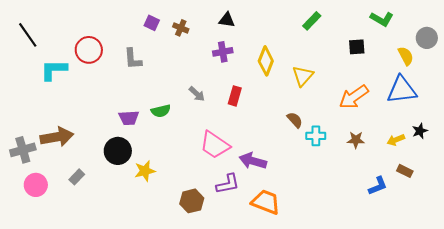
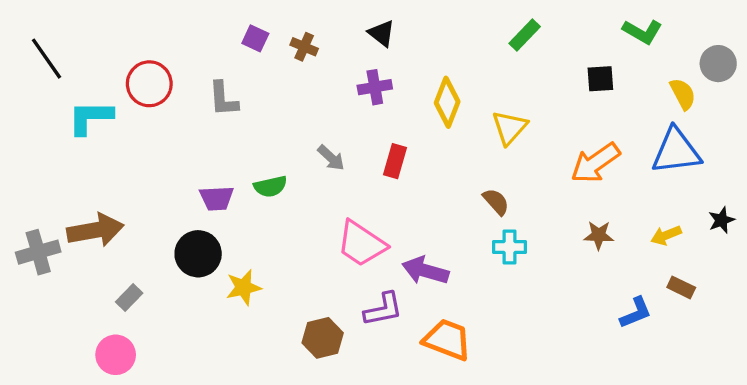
black triangle: (227, 20) -> (382, 33), turned 30
black star: (420, 131) -> (722, 220), moved
cyan cross: (316, 136) -> (509, 247), moved
pink circle: (36, 185) -> (116, 355), moved

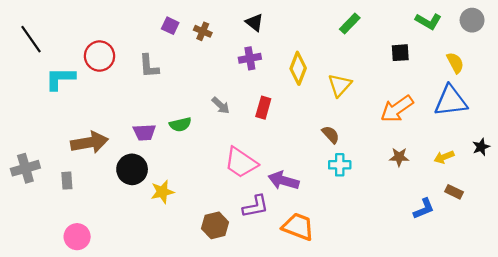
gray circle: (718, 64) -> (472, 20), moved
brown arrow: (95, 230) -> (89, 142), moved
gray rectangle: (129, 298) -> (67, 181), moved, turned -48

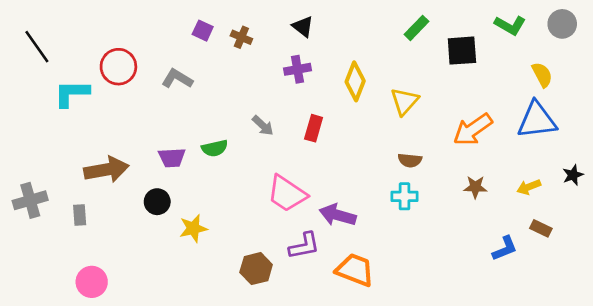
black square: (400, 53) -> (462, 51), moved, size x1.4
gray L-shape: (149, 66) -> (177, 79), turned 125
brown semicircle: (331, 135) -> (410, 160), moved, turned 138
black circle: (132, 169) -> (157, 202), size x0.7

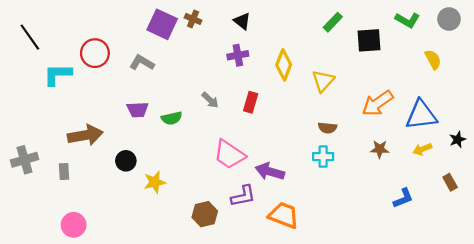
purple square: (203, 31) -> (162, 24), size x1.8
brown cross: (241, 37) -> (193, 19), moved
blue triangle: (537, 120) -> (421, 115), moved
purple trapezoid: (172, 158) -> (138, 110), moved
brown rectangle: (541, 228) -> (450, 182), moved, turned 35

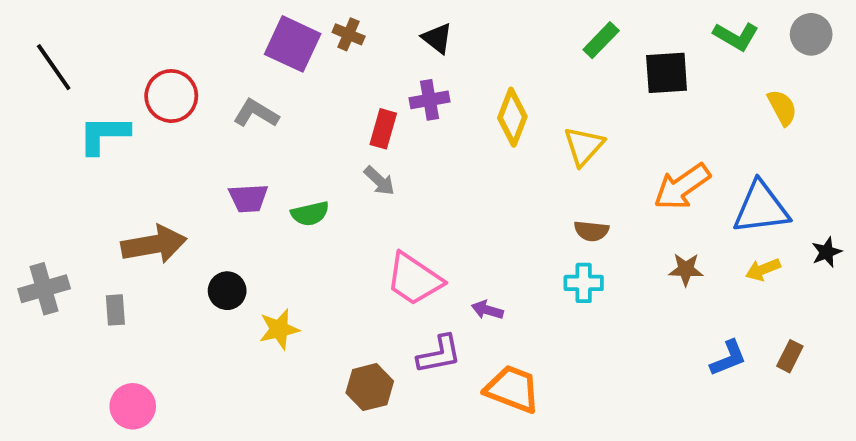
red rectangle: (251, 102) -> (383, 129), moved
purple arrow: (270, 171) -> (487, 310), size x0.6
brown rectangle: (450, 182) -> (790, 356), moved, turned 56

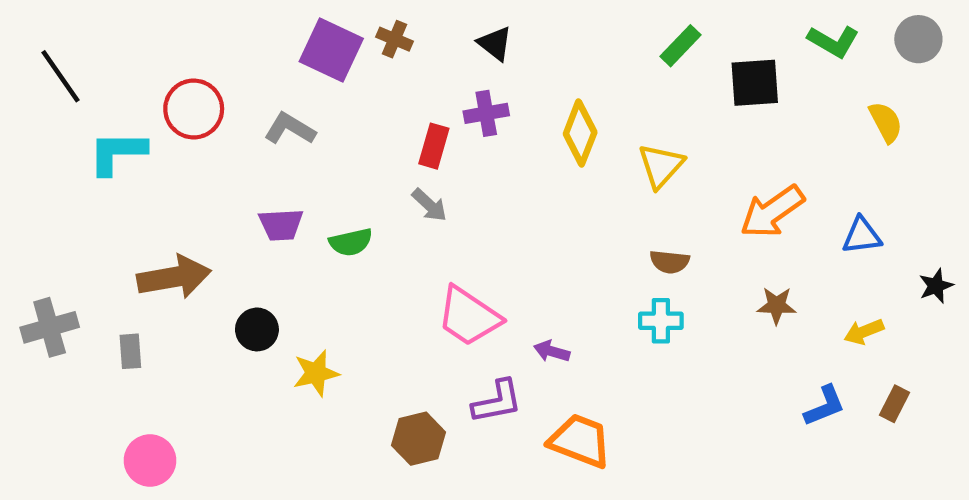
blue triangle: (761, 208) -> (862, 236), size x0.6
yellow arrow: (763, 269) -> (864, 332), moved

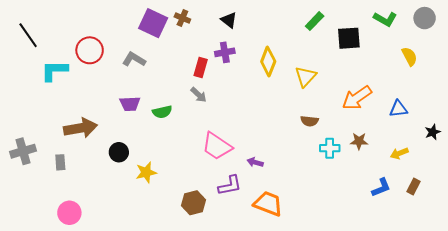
cyan cross: (661, 321) -> (330, 148), moved

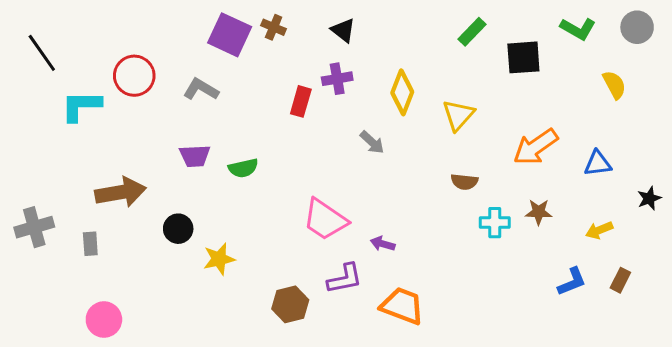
gray arrow: (199, 95) -> (372, 142), moved

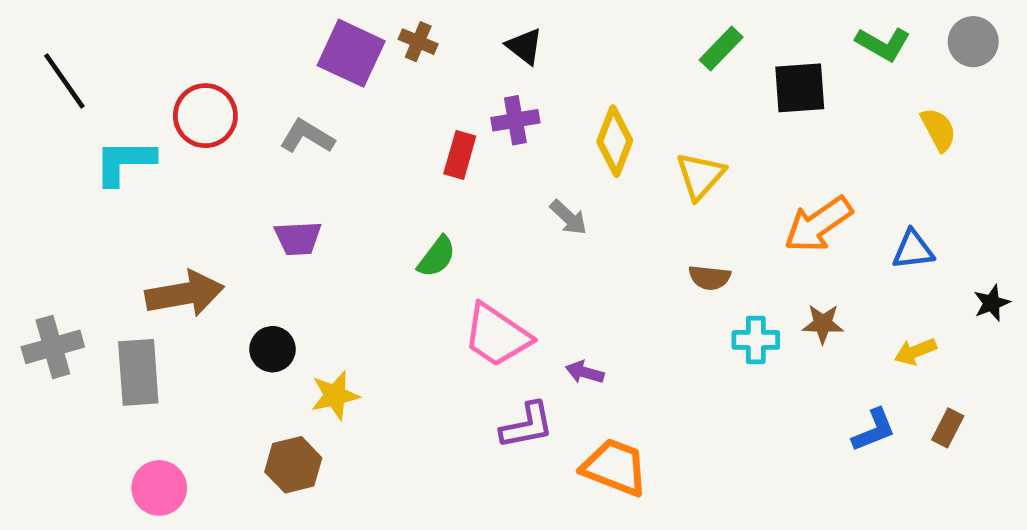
green semicircle: (243, 168) -> (437, 257), moved, turned -40
gray rectangle: (90, 244) -> (138, 372), size x1.8
brown hexagon: (290, 304) -> (293, 465), moved

